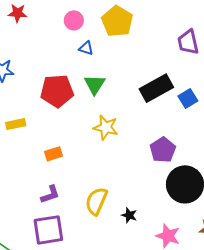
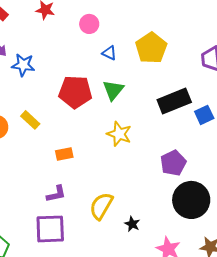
pink circle: (74, 20) -> (89, 24), moved
yellow pentagon: (117, 21) -> (151, 48), moved
yellow rectangle: (16, 124) -> (30, 120), turned 48

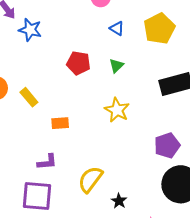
green triangle: (113, 90) -> (116, 66), size x0.7
red pentagon: (75, 92) -> (78, 63), size x0.7
yellow rectangle: (30, 120) -> (29, 97), moved

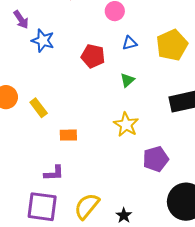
blue triangle: (117, 28) -> (130, 43), turned -49
red pentagon: (78, 63) -> (93, 56), moved
purple pentagon: (167, 145) -> (156, 159), moved
yellow semicircle: (90, 179) -> (87, 206), moved

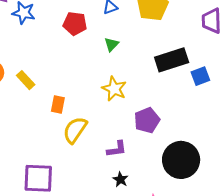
orange rectangle: (68, 135) -> (58, 105), turned -72
purple L-shape: (54, 173) -> (117, 149), moved
yellow semicircle: (87, 206) -> (75, 130), moved

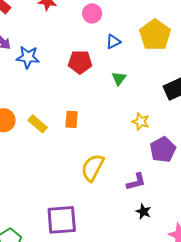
yellow star: (114, 89) -> (141, 122), moved, size x0.7
orange rectangle: (58, 105) -> (72, 119), moved

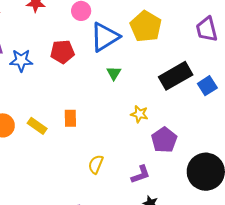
blue triangle: (113, 42) -> (105, 37), size x2.0
red pentagon: (80, 62) -> (62, 52), moved
yellow semicircle: (93, 168) -> (96, 164), size x0.7

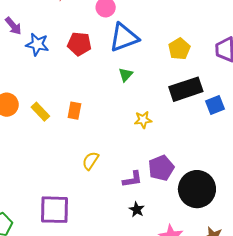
yellow pentagon: (146, 26) -> (179, 49), moved, size x0.7
yellow star: (139, 114) -> (143, 120), turned -30
purple pentagon: (164, 140) -> (161, 168), moved

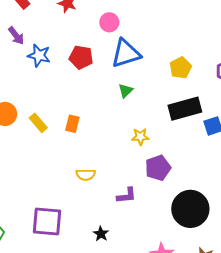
yellow semicircle: (90, 161) -> (86, 175), turned -126
purple pentagon: (161, 168) -> (158, 168), moved
black star: (137, 210) -> (101, 234), moved

